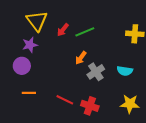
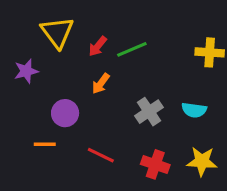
purple star: (30, 45) -> (26, 71), moved
orange arrow: (81, 58) -> (101, 84), moved
purple circle: (22, 66) -> (65, 113), moved
red cross: (90, 106) -> (155, 164), moved

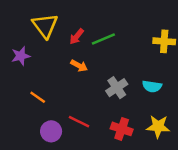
orange arrow: (101, 84) -> (79, 66), turned -98
purple circle: (65, 113) -> (51, 131), moved
orange line: (45, 144) -> (38, 97), moved, turned 35

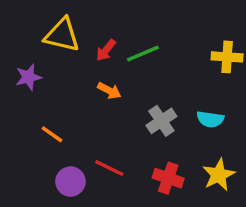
yellow triangle: (45, 26) -> (62, 35), turned -40
yellow star: (158, 126) -> (219, 175), turned -30

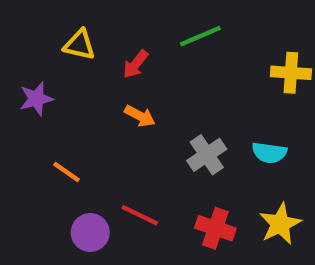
yellow triangle: (62, 35) -> (79, 45), size x0.7
green line: (143, 54) -> (200, 36), moved

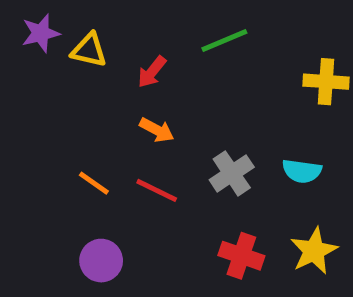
purple star: (36, 99) -> (41, 33), moved
orange line: (66, 172) -> (94, 183), moved
red line: (140, 215) -> (157, 190), moved

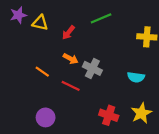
gray cross: (232, 173) -> (92, 68), moved, turned -30
orange line: (94, 183) -> (42, 72), moved

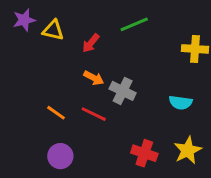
orange line: (42, 72) -> (56, 113), moved

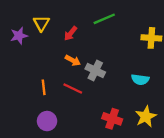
purple star: (24, 20) -> (19, 36), moved
yellow triangle: (53, 30) -> (41, 23), turned 48
orange line: (56, 113) -> (44, 87), turned 48

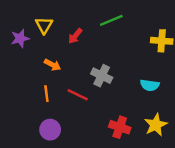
orange arrow: (73, 60) -> (52, 65), moved

